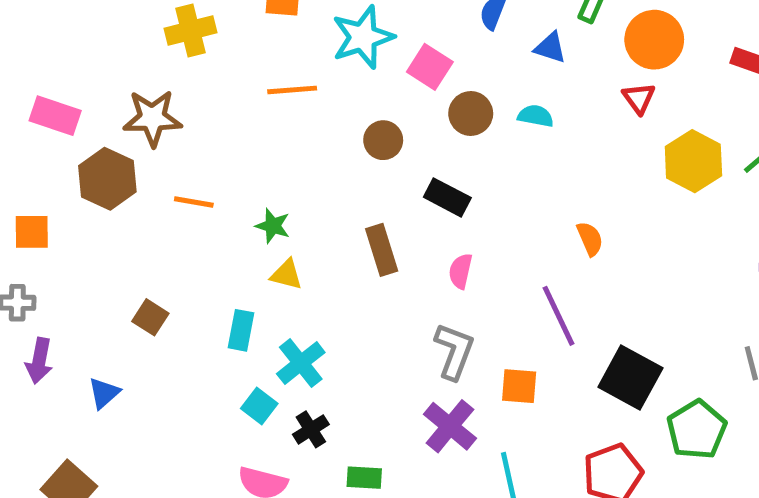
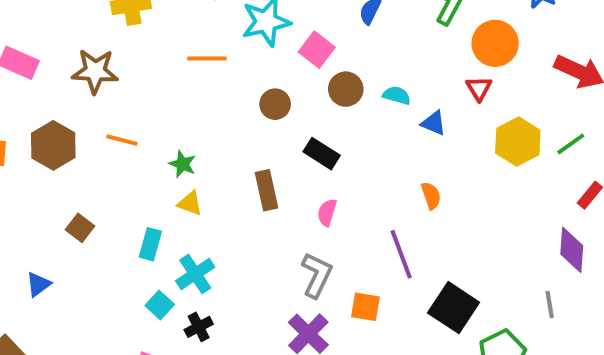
blue triangle: (550, 48) -> (434, 123), moved
brown hexagon: (107, 179) -> (53, 145), moved

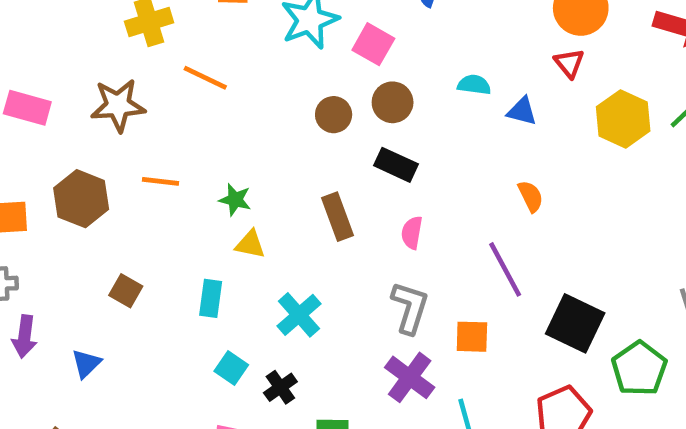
orange line: (207, 58) -> (205, 78), moved, turned 33
brown circle: (346, 89) -> (393, 102), moved
cyan cross: (195, 274) -> (299, 315), moved

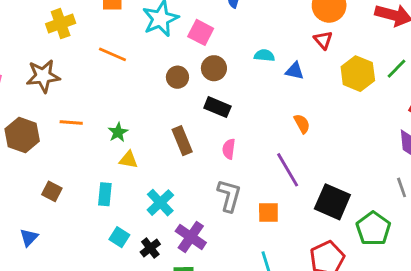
orange line: (205, 78) -> (112, 54), moved
green star: (235, 200) -> (118, 132), turned 30
purple cross: (410, 377) -> (191, 237), moved

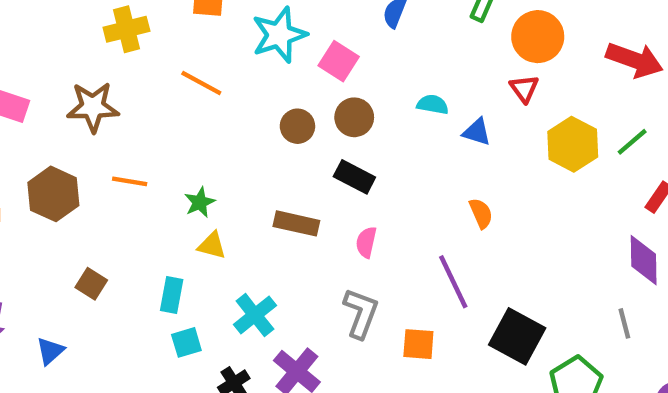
brown rectangle: (182, 141) -> (296, 223), turned -60
cyan square: (119, 237) -> (186, 342), moved, turned 36

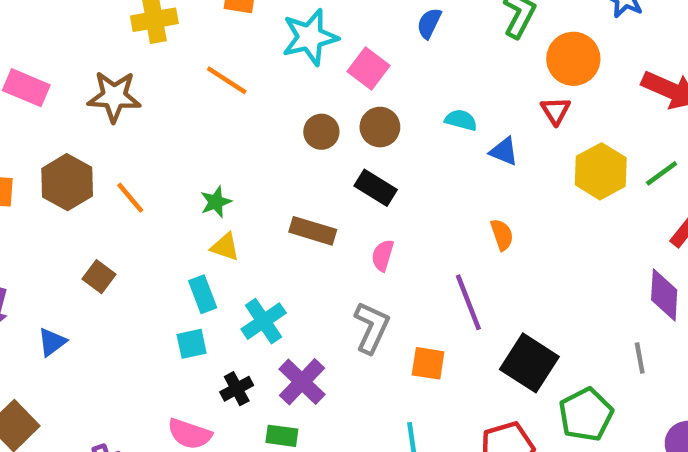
orange line: (130, 181) -> (130, 198), moved, turned 36
cyan rectangle: (172, 295) -> (203, 294), moved, turned -36

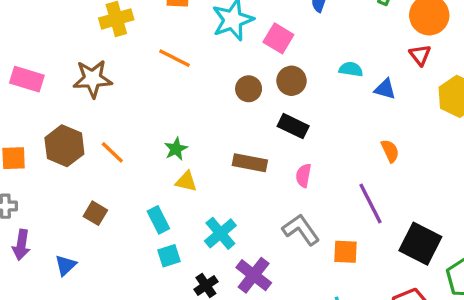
cyan rectangle: (203, 294) -> (158, 220), moved
gray L-shape: (372, 327) -> (301, 230), turned -54

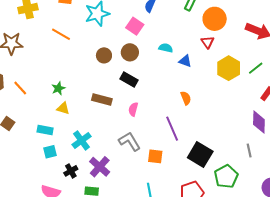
pink square: (278, 38) -> (135, 26), moved
cyan rectangle: (158, 220) -> (45, 130), turned -56

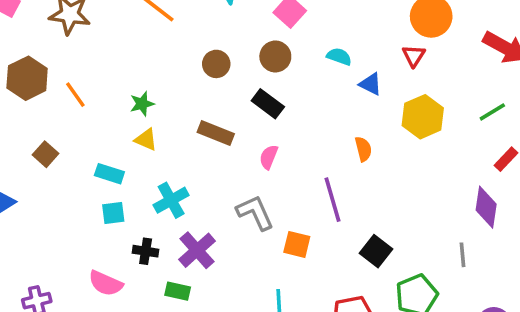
brown circle: (104, 55) -> (216, 64), moved
yellow hexagon: (229, 68) -> (423, 117), moved
black square: (200, 155) -> (376, 251), size x0.7
black cross: (71, 171) -> (146, 251), turned 32

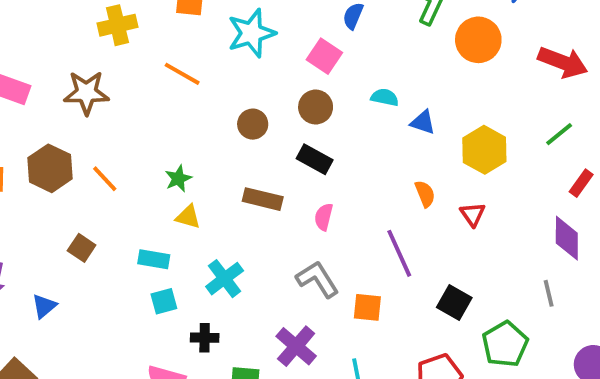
red triangle: (414, 56) -> (473, 214), moved
purple cross: (197, 250) -> (296, 346), moved

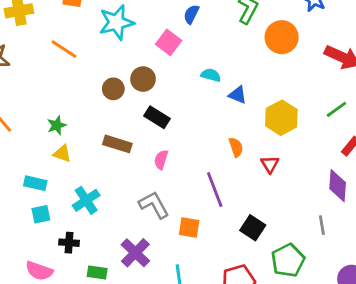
brown circle: (316, 107) -> (143, 79), moved

